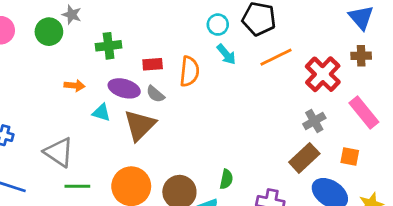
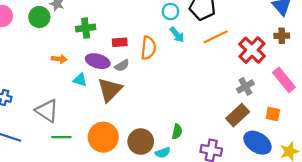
gray semicircle: (155, 94) -> (122, 65), turned -72

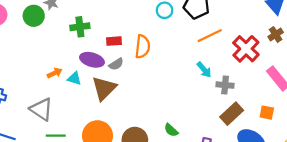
cyan arrow: (177, 35) -> (204, 70), moved
brown cross: (282, 36) -> (276, 34), turned -32
orange arrow: (59, 59) -> (55, 73), moved, turned -32
gray cross: (245, 86) -> (225, 85), moved, turned 35
green semicircle: (177, 132) -> (171, 130), turned 120

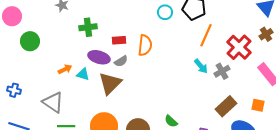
green circle: (34, 16) -> (30, 41), moved
orange line: (210, 36) -> (206, 35), turned -40
gray cross: (225, 85) -> (222, 71), moved, turned -35

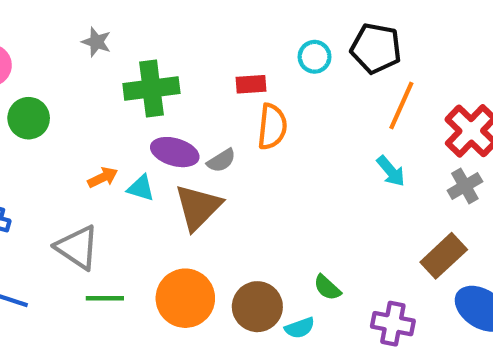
green cross: (88, 27) -> (151, 89), size x1.4
red rectangle: (119, 40) -> (251, 84), moved
gray cross: (222, 71) -> (465, 186), moved

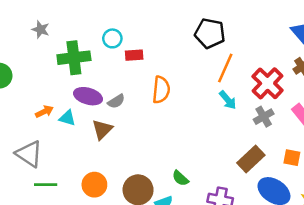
cyan circle: (315, 57) -> (112, 38), moved
orange semicircle: (272, 127) -> (161, 90), moved
cyan arrow: (391, 171) -> (228, 100), moved
brown triangle: (198, 207) -> (102, 130), size x0.7
orange circle: (185, 298) -> (94, 185), size x0.7

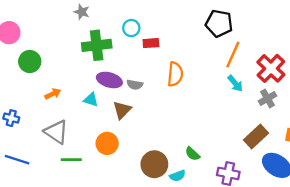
gray star: (41, 29) -> (82, 12), moved
gray semicircle: (116, 101) -> (135, 85), turned 42
orange arrow: (44, 112) -> (53, 94), moved
orange circle: (94, 185) -> (107, 143), moved

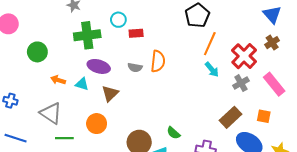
black pentagon: (219, 23) -> (197, 16), turned 30
green circle: (30, 62) -> (37, 52), moved
gray semicircle: (135, 85) -> (135, 67), moved
orange arrow: (53, 94) -> (58, 80), moved, turned -136

